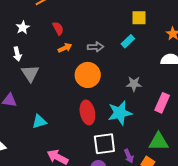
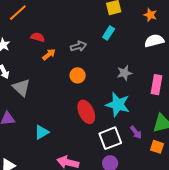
red semicircle: (58, 28) -> (38, 37), turned -32
orange circle: (88, 75) -> (78, 75), size x0.6
cyan star: (120, 113) -> (118, 105), turned -30
purple arrow: (129, 156) -> (136, 132), moved

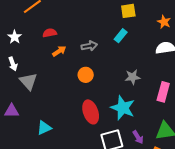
red semicircle: (38, 37) -> (50, 33), turned -32

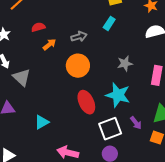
orange circle: (86, 75) -> (78, 66), size x1.5

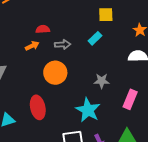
red semicircle: (38, 27) -> (43, 29), moved
red ellipse: (86, 102) -> (38, 107), moved

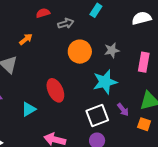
orange arrow: (32, 46) -> (26, 39), moved
orange circle: (55, 73) -> (80, 52), moved
cyan star: (88, 110) -> (105, 82), turned -30

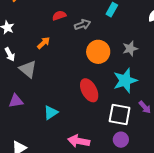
red ellipse: (55, 90) -> (89, 90), moved
white square: (97, 115) -> (120, 115), turned 35

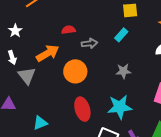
orange arrow: (44, 43) -> (48, 53), size x1.6
gray star: (130, 49) -> (123, 71), moved
orange circle: (98, 52) -> (75, 71), moved

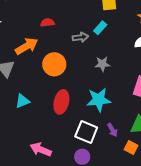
gray arrow: (89, 43) -> (80, 37), moved
red ellipse: (82, 109) -> (61, 102), turned 30
cyan triangle: (40, 123) -> (22, 101), moved

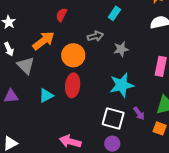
red semicircle: (47, 23) -> (61, 15), turned -48
gray arrow: (80, 37) -> (95, 36), moved
red ellipse: (61, 102) -> (73, 85), moved

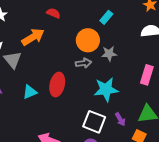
red semicircle: (61, 15) -> (53, 13), turned 80
gray arrow: (95, 36) -> (84, 63), moved
orange circle: (73, 55) -> (88, 40), moved

